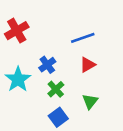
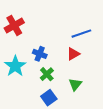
blue line: (83, 38) -> (81, 34), moved
blue cross: (47, 65) -> (40, 54), turned -32

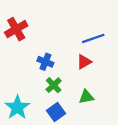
cyan star: (15, 66) -> (17, 107), moved
green triangle: (75, 84) -> (86, 97), turned 40

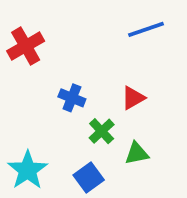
blue line: (93, 38) -> (146, 29), moved
green cross: (54, 85) -> (102, 131), moved

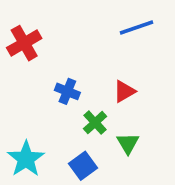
green triangle: (137, 153) -> (128, 143), turned -50

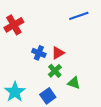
red triangle: (124, 91) -> (58, 53), moved
green triangle: (128, 143) -> (74, 83), turned -40

